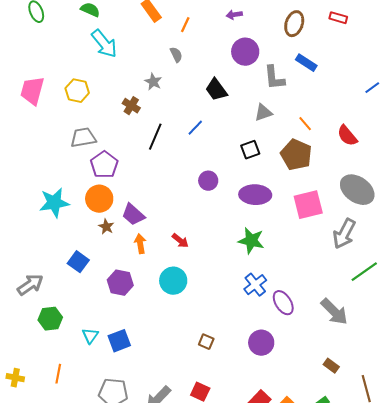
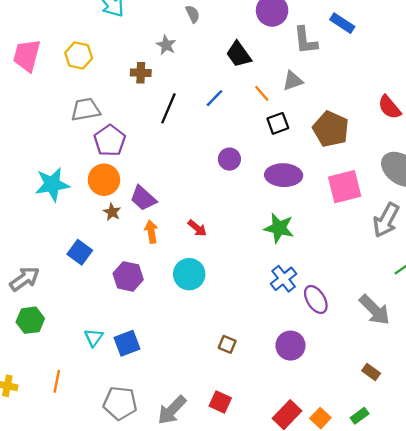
brown cross: (131, 106) -> (141, 73), turned -30
orange line: (305, 124) -> (262, 93), moved
green hexagon: (50, 319) -> (30, 320), moved

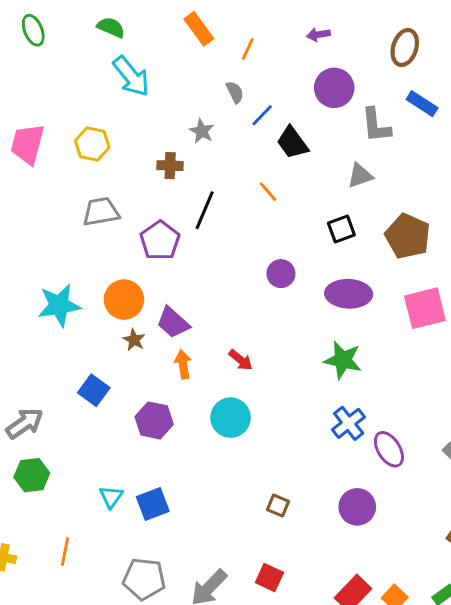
orange line: (262, 93) -> (268, 192), moved
blue line: (215, 98) -> (262, 115), moved
purple pentagon: (110, 141) -> (160, 240), moved

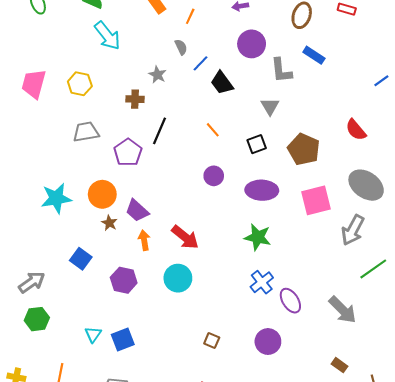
gray triangle: (360, 176) -> (270, 106), turned -42
orange line: (268, 192) -> (213, 130), moved
red arrow: (241, 360) -> (185, 237), size x1.6

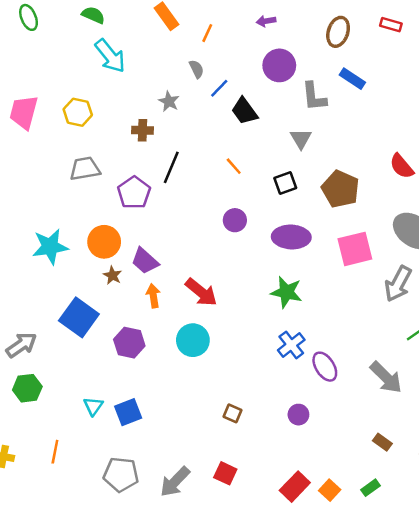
blue square: (81, 259) -> (79, 317), size x1.5
purple circle: (268, 342) -> (298, 415), size x0.7

